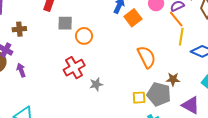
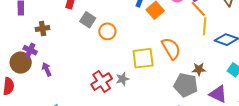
gray square: (65, 23) -> (88, 20), turned 35
red cross: (74, 68) -> (102, 82), moved
yellow square: (139, 98) -> (143, 58), moved, size x1.6

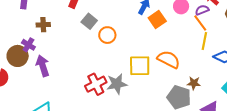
orange semicircle: (171, 49) -> (169, 59), turned -40
purple arrow: (47, 69) -> (43, 66), size x1.5
gray star: (122, 79) -> (117, 84), size x1.5

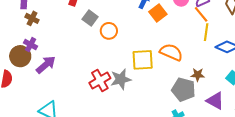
brown cross: (43, 25) -> (32, 18), moved, turned 32
purple arrow: (43, 66) -> (46, 65), turned 70

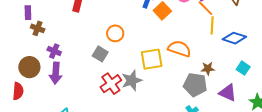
gray square: (90, 18) -> (100, 54), moved
purple cross: (31, 45) -> (54, 51), moved
purple arrow: (46, 65) -> (56, 73), turned 140

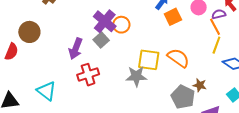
purple cross: (54, 51) -> (105, 21), moved, size x1.6
purple arrow: (56, 73) -> (76, 49), moved
gray star: (132, 80) -> (136, 76), moved
red cross: (111, 84) -> (88, 75), moved

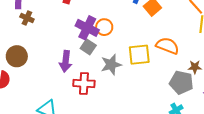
red cross: (88, 75) -> (84, 83), turned 35
gray star: (136, 76) -> (111, 65), moved

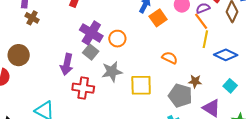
orange circle: (104, 27) -> (117, 39), moved
orange semicircle: (167, 46) -> (170, 58), size x0.7
yellow square: (139, 55) -> (141, 85), moved

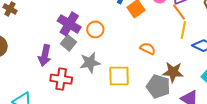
brown star: (195, 81) -> (173, 72), size x1.5

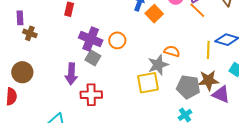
yellow line: (183, 30) -> (208, 50), moved
gray star: (90, 63) -> (158, 65), moved
brown star: (173, 72) -> (208, 80), moved

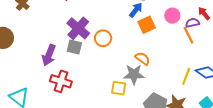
orange semicircle: (172, 51) -> (142, 58), moved
gray square: (93, 58) -> (74, 47), turned -35
yellow square: (148, 83) -> (119, 88), size x0.7

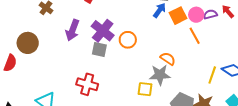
purple semicircle: (192, 23) -> (210, 14), moved
orange square: (147, 25) -> (178, 16), moved
orange line: (189, 35) -> (195, 36), moved
purple arrow: (49, 55) -> (73, 30), moved

